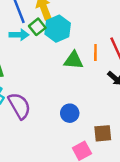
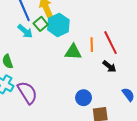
cyan arrow: (19, 35) -> (25, 31), turned 42
blue circle: (70, 113) -> (84, 98), moved

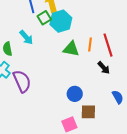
cyan arrow: (25, 31) -> (26, 37), moved

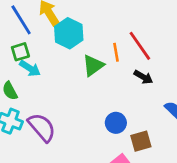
green square: (44, 18) -> (20, 52), moved, turned 32
green triangle: (71, 49) -> (93, 65), turned -30

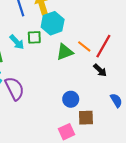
red line: (140, 46) -> (103, 46), turned 50
green square: (20, 52) -> (34, 37), moved
orange line: (116, 52) -> (84, 46), turned -56

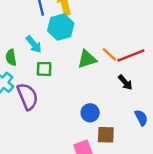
cyan hexagon: (53, 23) -> (61, 27), moved
green square: (34, 37) -> (44, 69), moved
red line: (103, 46) -> (131, 56), turned 35

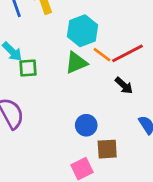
cyan hexagon: (61, 27) -> (82, 31), moved
green square: (44, 69) -> (28, 68), moved

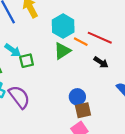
red line: (127, 53) -> (100, 38), turned 60
brown square: (107, 149) -> (83, 110), moved

